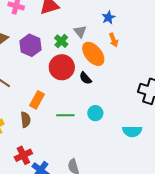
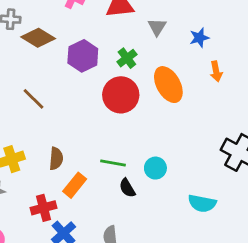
gray triangle: (80, 31) -> (157, 27), moved
orange arrow: (114, 40) -> (216, 71), moved
black semicircle: (85, 78) -> (127, 188), moved
orange rectangle: (37, 100) -> (75, 185), moved

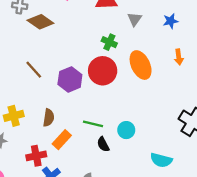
blue star: (199, 38) -> (171, 21), moved
purple hexagon: (83, 56) -> (70, 79), moved
green cross: (127, 58) -> (109, 42), turned -32

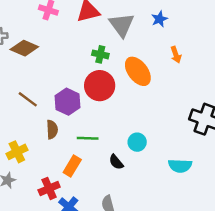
gray triangle: (135, 19) -> (122, 25), size x1.6
brown semicircle: (49, 118) -> (52, 129), moved
green line: (93, 124) -> (88, 138), moved

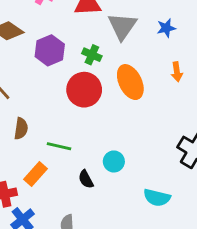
purple hexagon: (68, 102) -> (50, 50), moved

